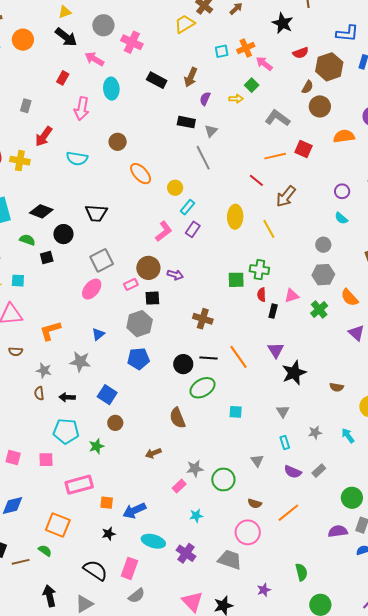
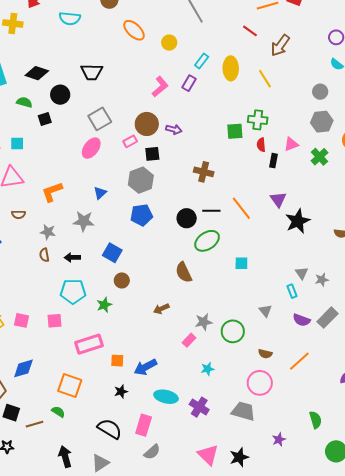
cyan rectangle: (187, 207) -> (202, 61), moved
gray triangle: (283, 411) -> (302, 273), moved
gray rectangle: (319, 471) -> (328, 318), size x1.5

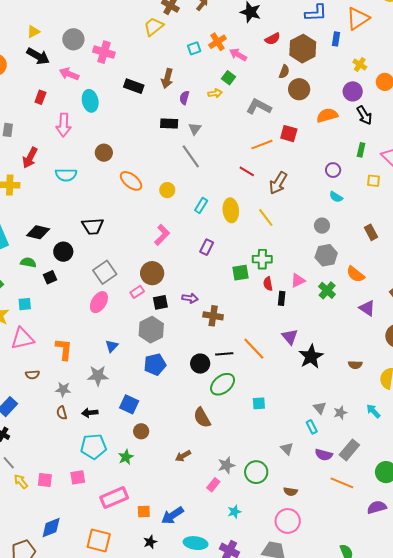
purple rectangle: (189, 83) -> (207, 247), moved
purple arrow: (174, 129) -> (190, 298), moved
orange L-shape: (52, 192) -> (64, 349), turned 120
orange line: (299, 361) -> (342, 483), moved, turned 70

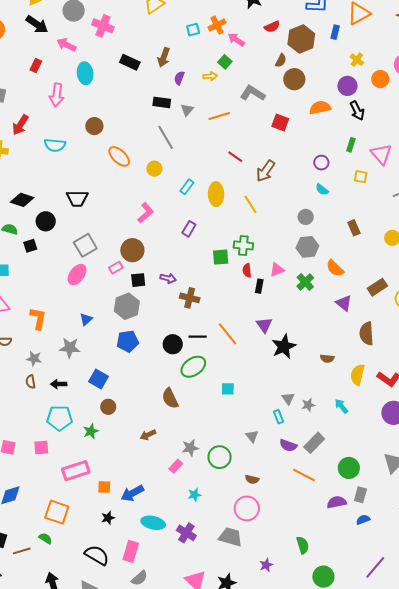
orange line: (262, 145) -> (219, 116), moved
gray line: (191, 156) -> (166, 137), moved

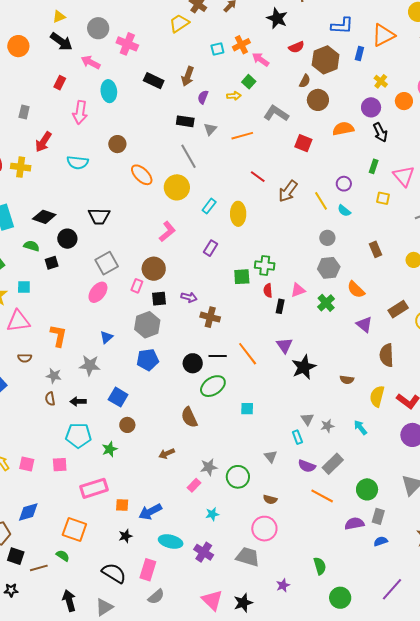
yellow circle: (154, 169) -> (177, 187), size x1.6
yellow line: (250, 204) -> (321, 201), moved
pink rectangle: (116, 268) -> (137, 286), turned -40

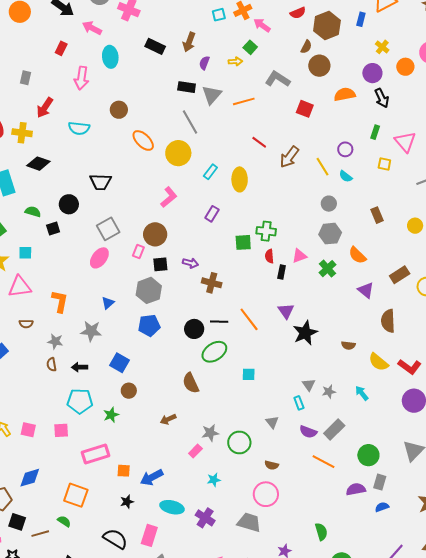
gray triangle: (210, 129) -> (212, 95), size x1.5
black diamond: (44, 217) -> (38, 164), moved
yellow semicircle: (377, 396) -> (378, 362), turned -65

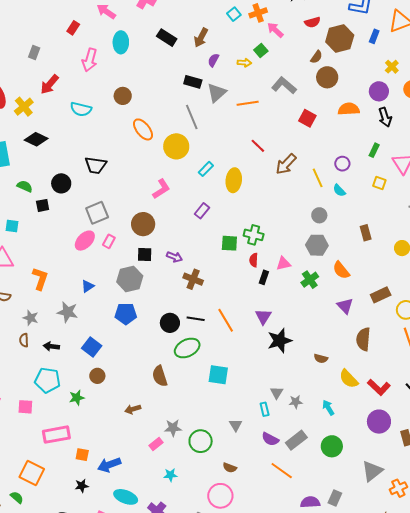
cyan square: (219, 15) -> (234, 14), turned -32
yellow cross: (22, 133) -> (24, 107), turned 36
pink rectangle: (138, 252) -> (109, 241), moved
cyan square: (249, 374) -> (218, 375), size x1.5
green circle: (368, 455) -> (332, 446), moved

